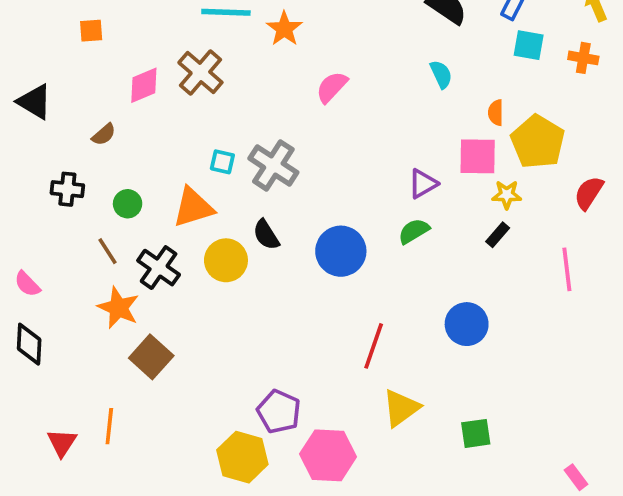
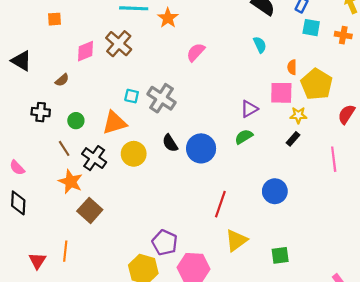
black semicircle: (266, 235) -> (170, 143), moved

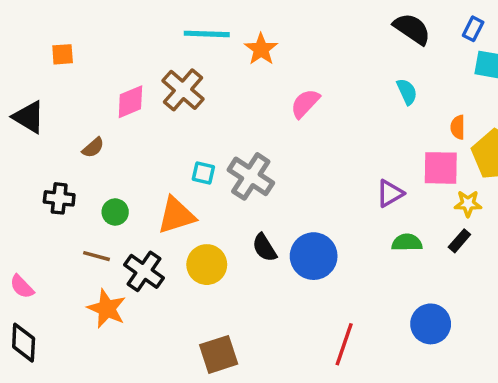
orange square: (55, 19) -> (63, 54), moved
green semicircle: (244, 137) -> (407, 243), moved, turned 30
brown line: (64, 148) -> (97, 256), turned -42
brown square: (90, 210) -> (219, 354), moved, turned 30

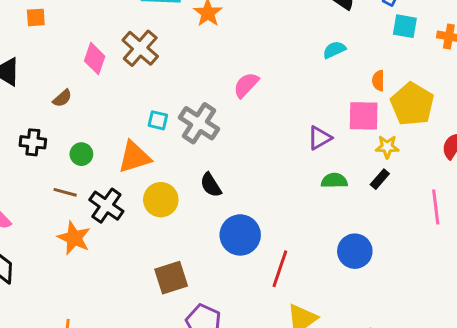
cyan semicircle: (407, 92) -> (334, 50), turned -90
pink diamond: (130, 102) -> (95, 59), turned -48
pink semicircle: (305, 103) -> (246, 85), moved
blue circle: (314, 256) -> (240, 235), moved

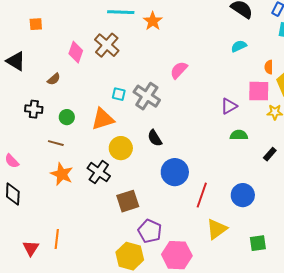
black rectangle: (380, 179) -> (270, 154), moved
black cross: (106, 206) -> (99, 172), moved
blue circle: (355, 251) -> (243, 195), moved

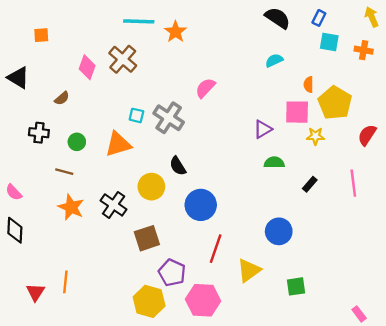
yellow circle: (121, 148) -> (151, 187), moved
red line: (202, 195) -> (216, 249), moved

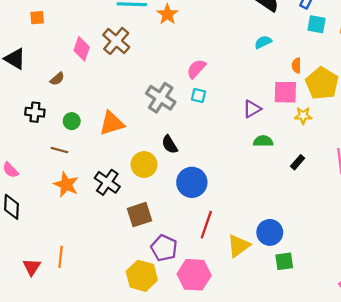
cyan square: (136, 115) -> (199, 96), moved
blue circle: (279, 231) -> (270, 232), moved

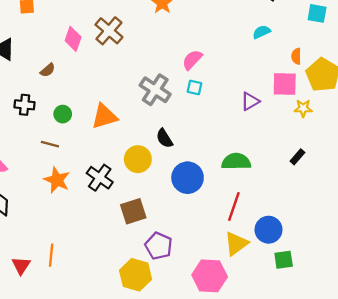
green semicircle: (263, 141) -> (236, 161), moved, size x1.4
red line: (206, 225) -> (234, 207), moved
pink hexagon: (194, 275) -> (210, 276), moved

